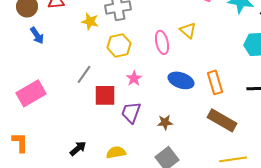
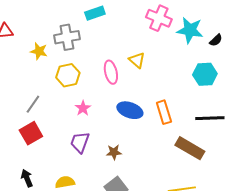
red square: (105, 95) -> (31, 133), moved, turned -30
brown rectangle: (222, 120) -> (190, 148), moved
black arrow: (78, 148) -> (27, 178), turned -72

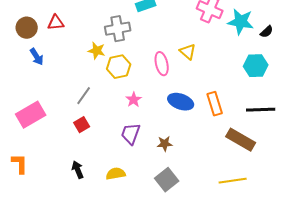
yellow star: (39, 51) -> (97, 51), moved
red square: (31, 133) -> (82, 125), size x0.7

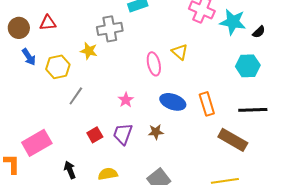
yellow hexagon: (119, 67) -> (58, 67), moved
pink rectangle: (31, 115) -> (37, 143), moved
red square: (82, 125) -> (95, 135), moved
brown star: (165, 144) -> (156, 132), moved

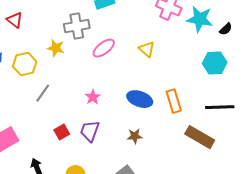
red triangle: (48, 23) -> (15, 20), turned 42
pink ellipse: (154, 64) -> (104, 48), moved, turned 65
brown star: (156, 132) -> (135, 136), moved

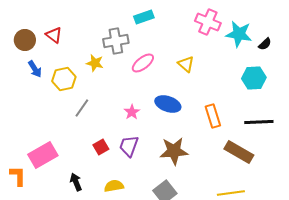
blue ellipse: (140, 99) -> (168, 104), moved
brown star: (135, 136) -> (174, 151), size x1.8

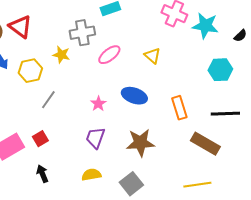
red triangle: (54, 35) -> (20, 27), size x1.4
black semicircle: (265, 44) -> (240, 36), moved
red square: (101, 147) -> (40, 139), moved
yellow semicircle: (114, 186) -> (91, 175), moved

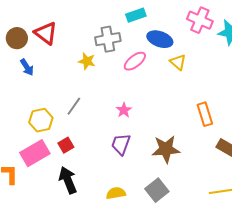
yellow hexagon: (30, 71) -> (41, 120), moved
blue ellipse: (134, 96) -> (160, 39), moved
black arrow: (42, 174) -> (68, 180), size x1.5
yellow semicircle: (91, 175) -> (116, 193), moved

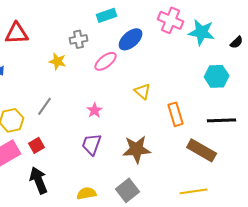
red triangle: (46, 33) -> (17, 33), turned -40
gray cross: (108, 39) -> (79, 39), size x0.7
blue ellipse: (160, 39) -> (131, 39), turned -60
yellow triangle: (178, 62) -> (143, 91), moved

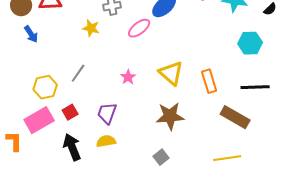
yellow triangle: (143, 91) -> (171, 73), moved, size x1.5
purple trapezoid: (92, 144) -> (107, 113), moved
gray square: (128, 190) -> (161, 157), size x0.7
yellow semicircle: (87, 193) -> (106, 141), moved

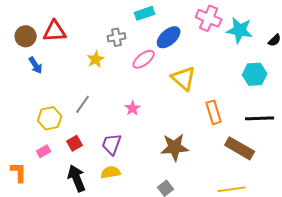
yellow star: (91, 28) -> (96, 59), turned 30
yellow triangle: (171, 73) -> (184, 78), moved
pink rectangle: (39, 120) -> (44, 151), size x0.5

